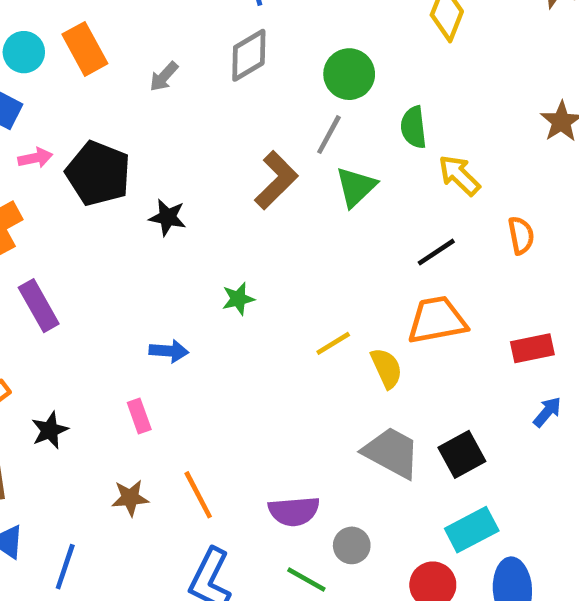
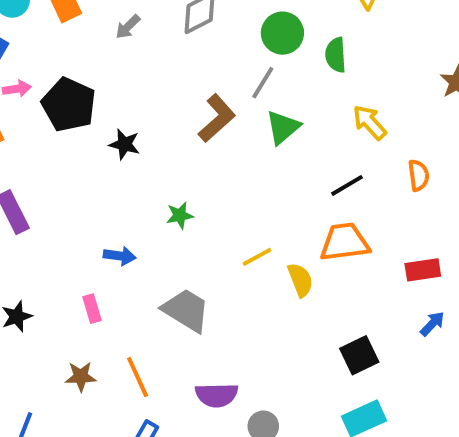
green semicircle: (414, 127) -> (336, 55), moved
gray trapezoid: (392, 453) -> (186, 310), moved

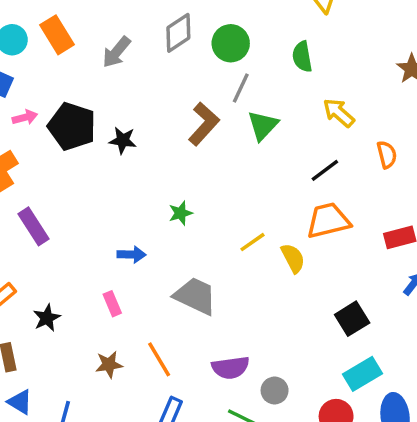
gray arrow: (128, 27) -> (116, 52), size x1.4
green circle: (282, 33) -> (231, 43), moved
black star: (124, 144) -> (123, 140), moved

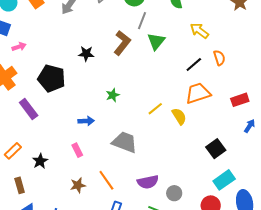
black pentagon: (72, 126) -> (52, 78), moved
black star: (123, 140) -> (86, 54), moved
orange semicircle: (387, 155) -> (219, 58), moved

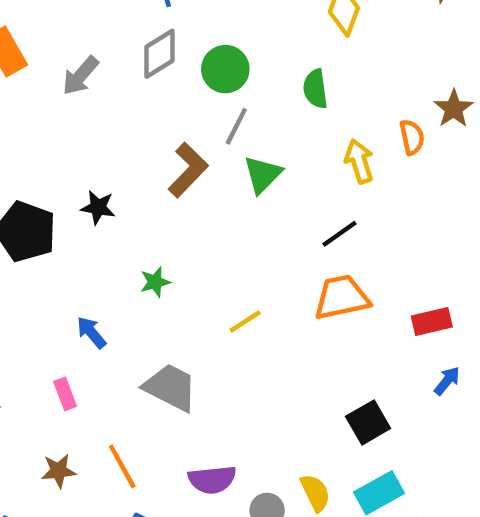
yellow arrow: (199, 31) -> (359, 161), turned 30
black star: (86, 54) -> (98, 207), moved
orange semicircle: (219, 58) -> (412, 137), moved
yellow semicircle: (179, 116) -> (315, 493), moved
blue arrow: (86, 121) -> (91, 332), turned -133

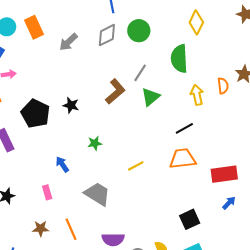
green circle: (225, 69) -> (139, 31), moved
green semicircle: (315, 89) -> (179, 59), size x1.5
red rectangle: (432, 322) -> (224, 174), size x1.4

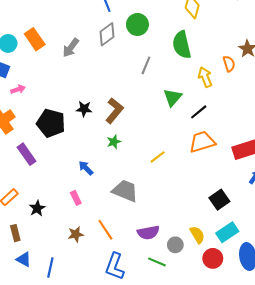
brown L-shape: (115, 92) -> (114, 111), moved
green triangle: (151, 97) -> (173, 97), moved

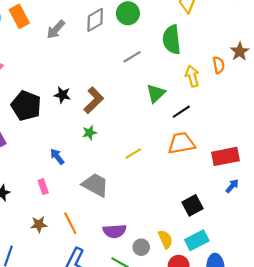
gray line: (146, 65) -> (132, 57), turned 30

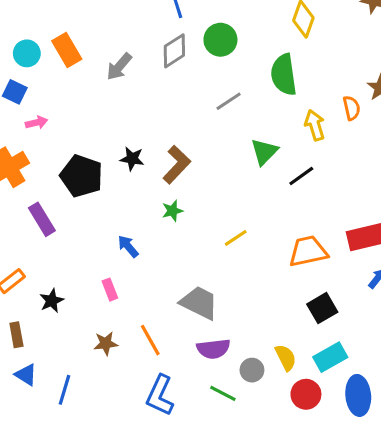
orange trapezoid: (181, 143) -> (308, 251), moved
gray trapezoid: (95, 185) -> (199, 303), moved

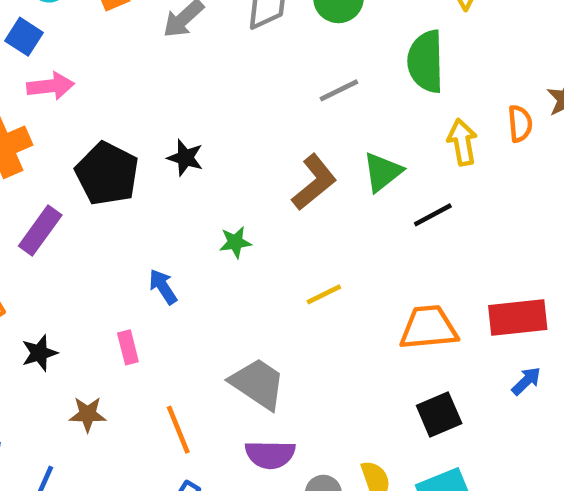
pink arrow: (37, 122) -> (50, 86), size x1.4
brown L-shape: (177, 165) -> (314, 182), moved
purple rectangle: (42, 219) -> (40, 231), turned 60
brown star: (106, 343) -> (88, 414), moved

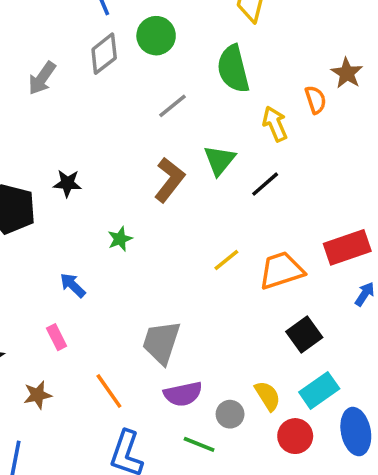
yellow line: (324, 294) -> (226, 260), moved
gray trapezoid: (258, 384) -> (161, 342), turned -93

